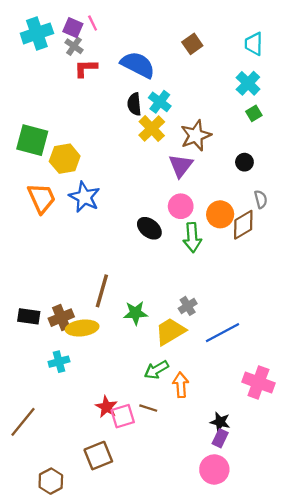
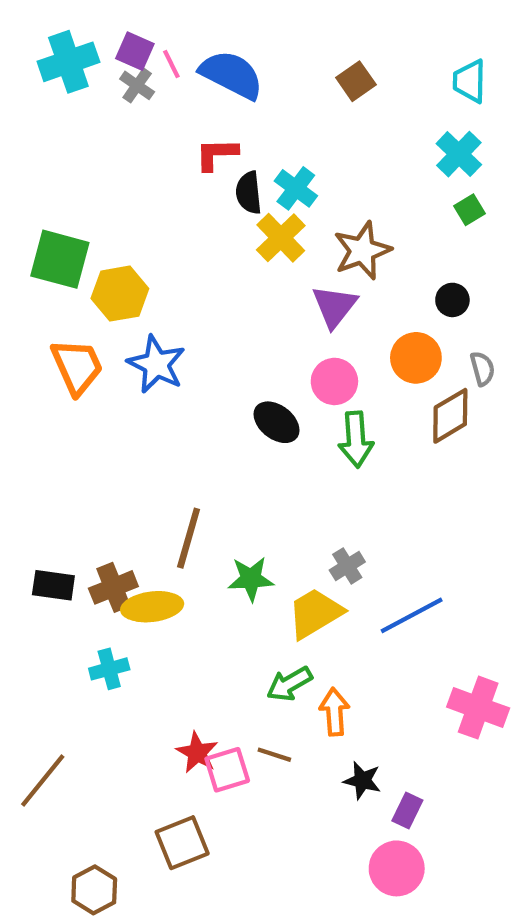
pink line: (93, 23) -> (171, 64), moved
blue semicircle: (138, 65) -> (231, 75), moved
red L-shape: (86, 68) -> (216, 154), moved
orange circle: (220, 214) -> (416, 358), moved
black star: (220, 422) -> (362, 780), moved

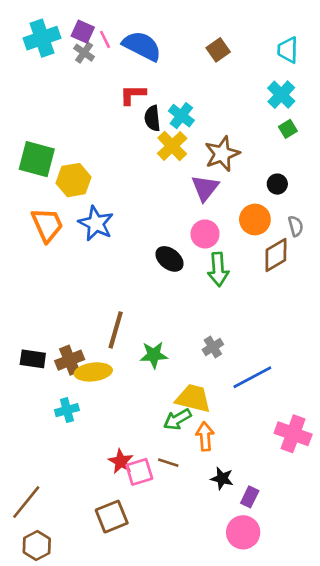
yellow trapezoid: (315, 613) -> (193, 398), moved, turned 45
brown line: (43, 780) -> (26, 502), moved
brown hexagon: (94, 890) -> (37, 545), moved

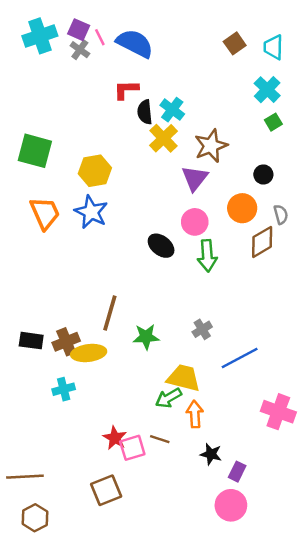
brown square: (218, 50) -> (235, 43), moved
yellow hexagon: (74, 180) -> (95, 171), moved
brown line: (26, 502) -> (25, 477), turned 48

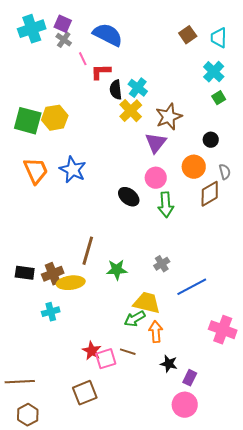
pink line: (100, 37) -> (83, 59), moved
yellow hexagon: (95, 171) -> (55, 118), moved

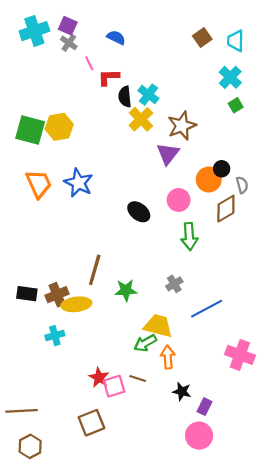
blue semicircle: (108, 35) -> (116, 38), size x0.6
black circle: (211, 140) -> (222, 169), moved
pink circle: (156, 178) -> (179, 200), moved
green arrow: (166, 205) -> (189, 237), moved

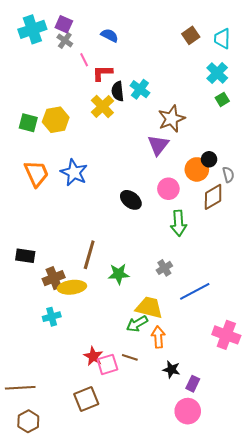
yellow cross: (141, 119) -> (102, 106), moved
green square: (30, 130) -> (28, 123), size x0.7
black rectangle: (27, 294) -> (25, 256), moved

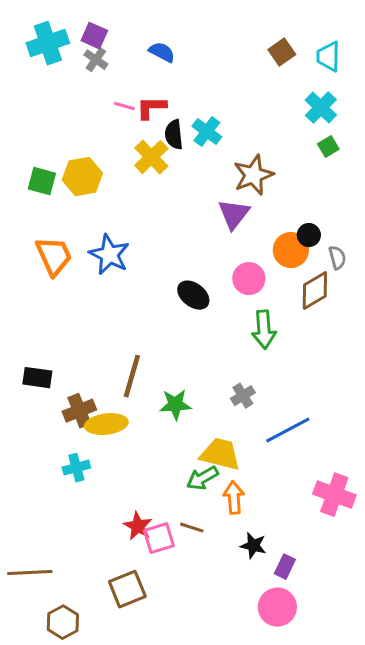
pink line: (84, 60) -> (124, 106), moved, turned -48
brown hexagon: (28, 421) -> (63, 622), moved

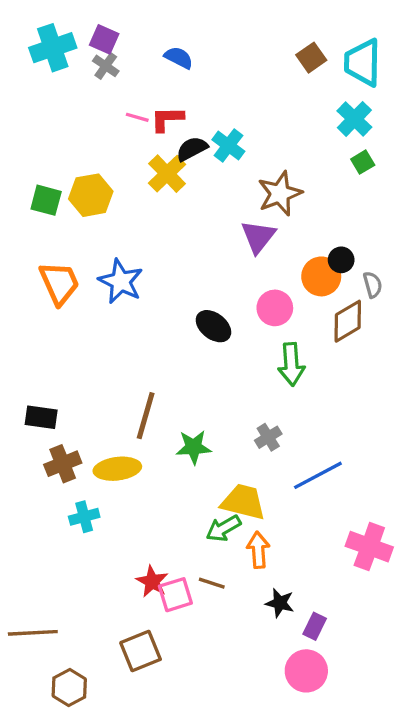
cyan trapezoid: (328, 57) -> (363, 63), size x1.4
black semicircle: (174, 135) -> (192, 149), turned 68
brown cross: (79, 411) -> (63, 464), moved

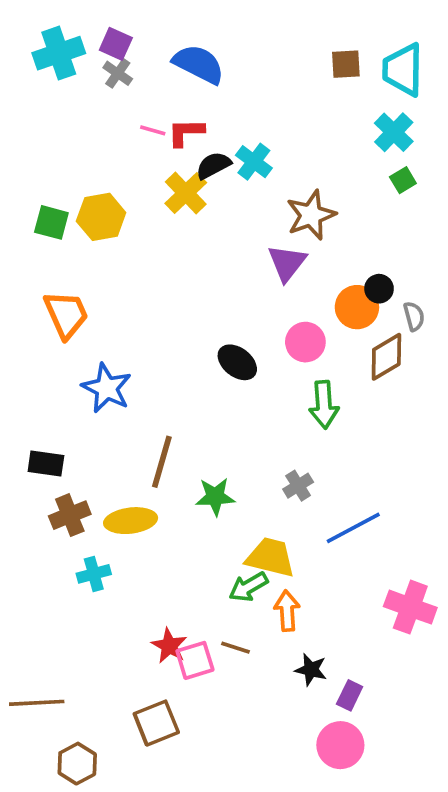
blue semicircle: (179, 58) -> (199, 64), size x1.6
brown square: (311, 58) -> (346, 64), turned 32
blue star: (121, 281) -> (107, 388), moved

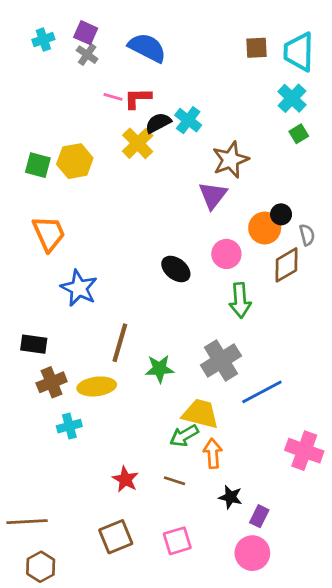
cyan cross: (59, 53) -> (43, 40), size x0.6
gray cross: (298, 486) -> (221, 361), size x1.8
pink square: (195, 660) -> (177, 541), moved
brown hexagon: (77, 764) -> (41, 567), moved

